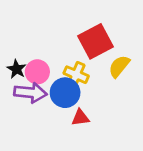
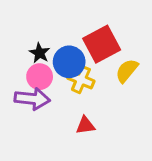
black star: (17, 69) -> (40, 53), moved
blue circle: (65, 93) -> (69, 62), moved

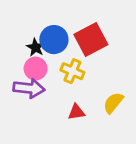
blue circle: (69, 62) -> (54, 40), moved
yellow semicircle: (127, 71) -> (113, 103), moved

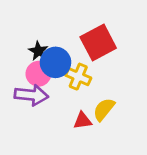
blue circle: (54, 40) -> (55, 62), moved
yellow semicircle: (113, 103) -> (104, 109), moved

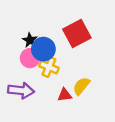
yellow cross: (78, 77) -> (49, 67), moved
purple arrow: (31, 95) -> (21, 90), moved

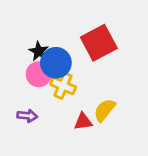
purple arrow: (21, 90) -> (27, 116), size x0.6

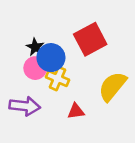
yellow semicircle: (105, 110) -> (112, 86), moved, size x1.4
purple arrow: (27, 116) -> (25, 106), size x1.6

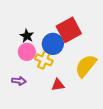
blue circle: (51, 58) -> (53, 44), moved
purple arrow: (25, 106) -> (19, 81), size x0.6

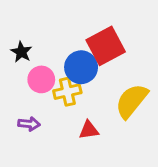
black star: (27, 36) -> (21, 52), moved
yellow cross: (44, 60) -> (67, 92), turned -36

